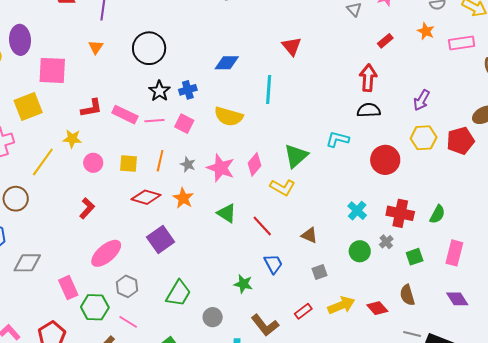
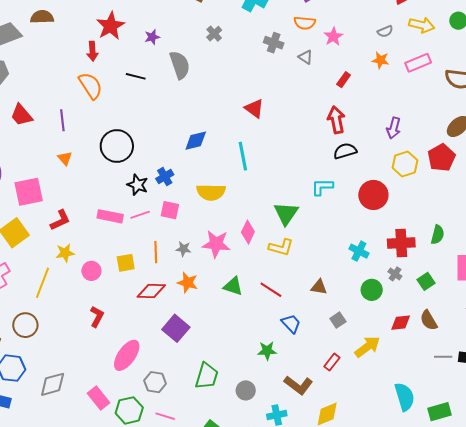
red L-shape: (92, 108) -> (60, 220), moved
red diamond: (377, 308) -> (401, 323), moved, turned -40

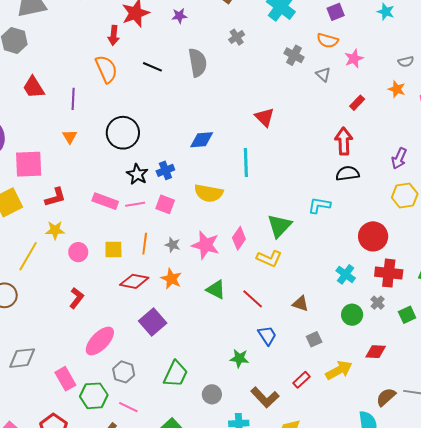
purple star: (152, 37) -> (179, 16), moved
red circle: (373, 195) -> (373, 236), moved
brown semicircle: (429, 320) -> (386, 397), moved, turned 70

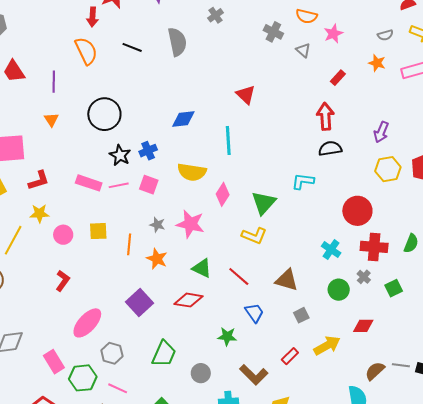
pink diamond: (239, 238) -> (223, 194), moved
orange line: (145, 244) -> (129, 244), moved
red diamond: (134, 281) -> (189, 300), moved
brown triangle: (300, 304) -> (287, 280), size x1.4

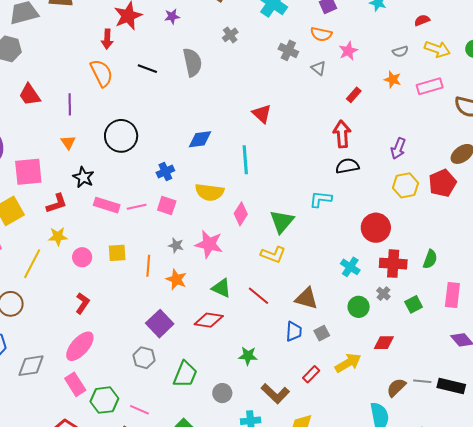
black star: (120, 155) -> (83, 177), moved
blue trapezoid: (254, 313) -> (294, 331), moved, turned 40
pink ellipse: (87, 323) -> (80, 346), moved
gray hexagon: (112, 353) -> (144, 358), moved

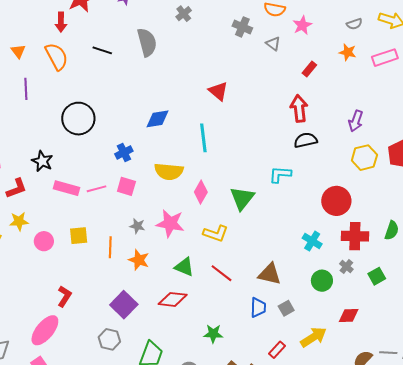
orange triangle: (68, 142) -> (18, 51), moved
yellow L-shape: (273, 255) -> (216, 233), moved
red L-shape: (83, 303) -> (64, 296), moved

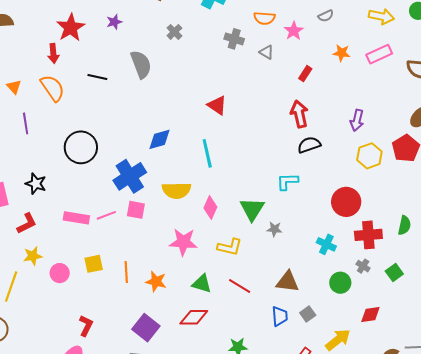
gray semicircle: (354, 24) -> (326, 16), moved
blue cross: (124, 152) -> (130, 176), size x1.8
black star: (42, 161) -> (36, 184), moved
gray star: (137, 226) -> (274, 229), moved

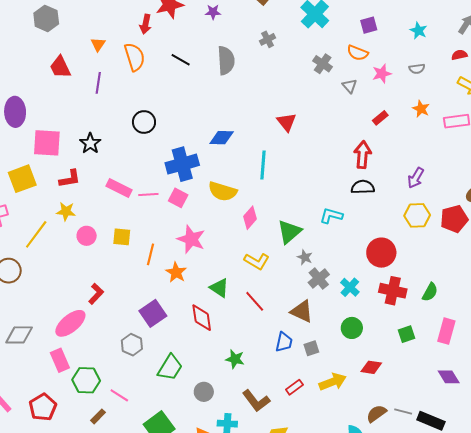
black circle: (81, 147) -> (144, 122), size x0.7
pink star: (183, 242) -> (191, 239), moved
gray cross: (363, 266) -> (319, 279), moved, size x1.5
red diamond: (194, 317) -> (202, 318), turned 64

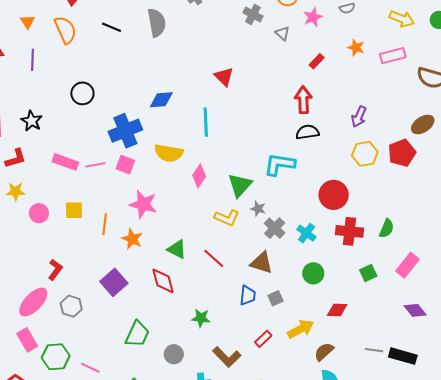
cyan L-shape: (331, 216) -> (279, 164), size x1.4
yellow L-shape: (257, 261) -> (227, 218), moved
pink rectangle: (446, 331) -> (408, 265), turned 30
gray hexagon: (132, 345) -> (71, 306), moved
brown semicircle: (376, 414) -> (324, 352), moved

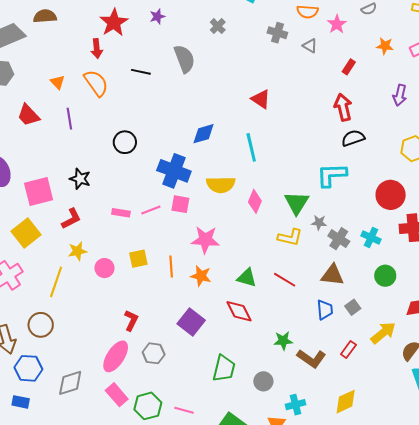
purple arrow: (359, 117) -> (400, 95), moved
blue cross: (125, 131) -> (174, 171), turned -36
pink rectangle: (65, 162) -> (121, 213), size x0.7
brown L-shape: (227, 357) -> (311, 358), moved

